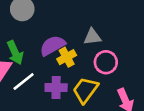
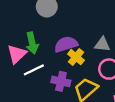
yellow cross: (67, 57) -> (76, 57), turned -35

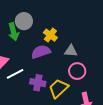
green arrow: (32, 43) -> (14, 32), moved
yellow cross: (76, 57) -> (50, 35), moved

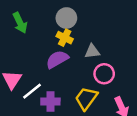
gray circle: (24, 21) -> (66, 18), moved
green arrow: (14, 32) -> (20, 23), moved
purple cross: (38, 83) -> (50, 101), moved

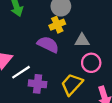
yellow cross: (65, 38) -> (57, 25), turned 35
purple semicircle: (57, 59) -> (48, 45), turned 50

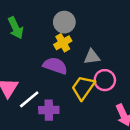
yellow trapezoid: (72, 84) -> (83, 88), moved

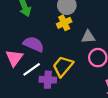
purple semicircle: (55, 66) -> (34, 44), moved
yellow trapezoid: (83, 88) -> (63, 66), moved

